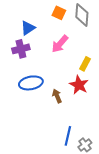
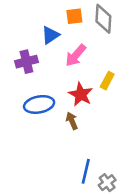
orange square: (59, 13) -> (74, 16), turned -32
blue triangle: (28, 28) -> (50, 35), moved
red star: (79, 85) -> (81, 94), moved

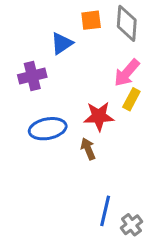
pink arrow: (76, 55) -> (127, 73), moved
red star: (81, 94) -> (99, 116), turned -30

